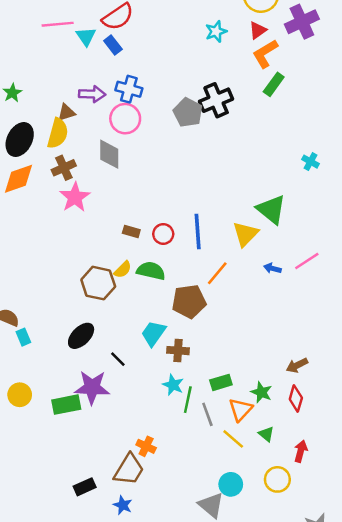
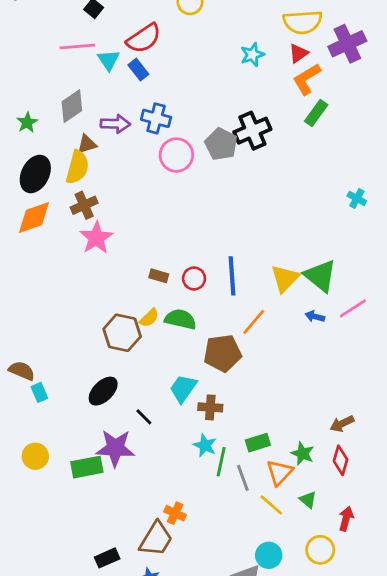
pink circle: (125, 119) -> (176, 155), moved
gray diamond: (109, 154) -> (72, 106), moved, turned 56
green triangle: (271, 209) -> (320, 276), moved

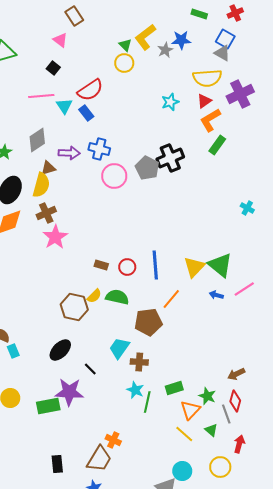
gray line: (243, 478) -> (226, 414), moved
black rectangle: (107, 558) -> (57, 464), moved, turned -72

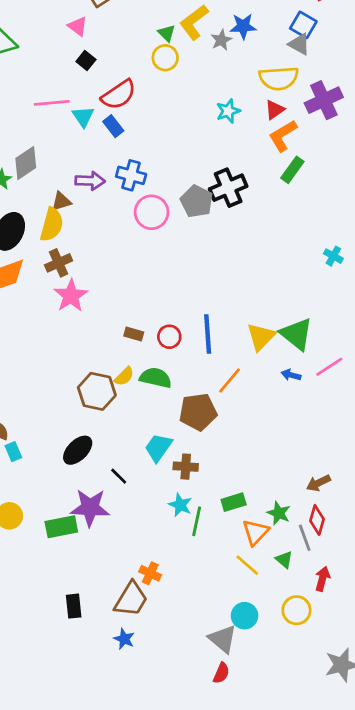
black square: (53, 68) -> (86, 60), moved
gray diamond: (37, 140) -> (26, 163), moved

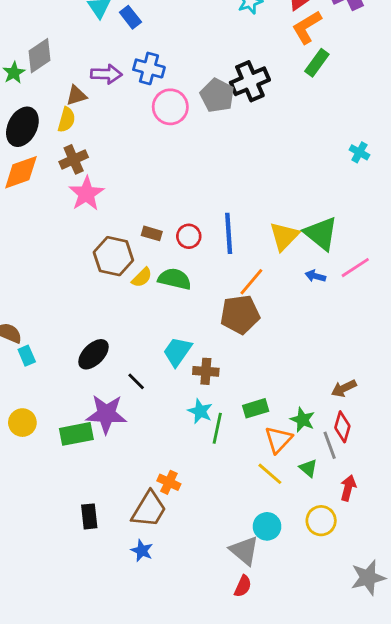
yellow semicircle: (52, 225) -> (66, 120), size x0.7
brown hexagon: (97, 391) -> (113, 256), moved
brown pentagon: (198, 412) -> (240, 314), moved

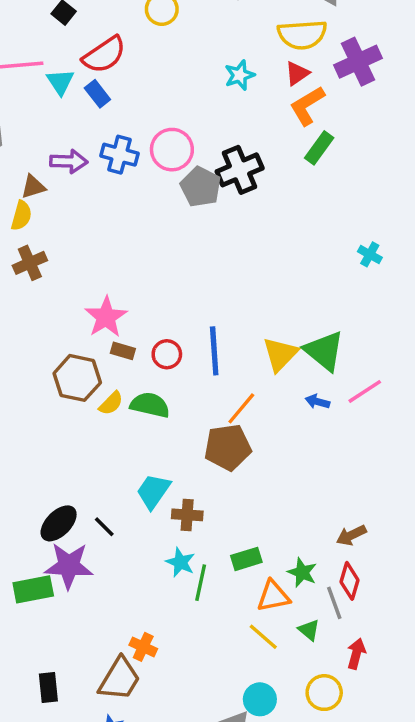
pink circle: (170, 107) -> (172, 150), moved
pink star: (86, 194) -> (106, 317), moved
black ellipse: (93, 354) -> (59, 523), moved
orange triangle: (278, 440) -> (273, 596), turned 36

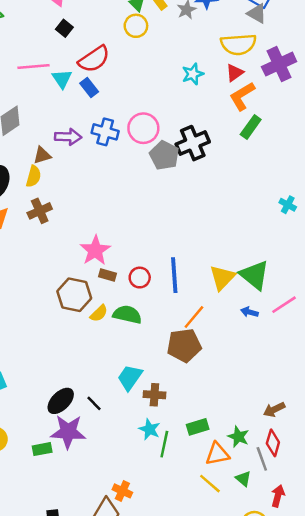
green rectangle: (33, 589) -> (42, 449), size x0.7

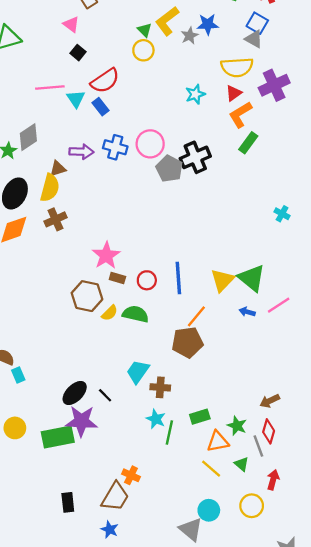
yellow semicircle: (34, 176) -> (50, 188), size x1.4
green rectangle: (42, 449) -> (58, 437), size x1.8

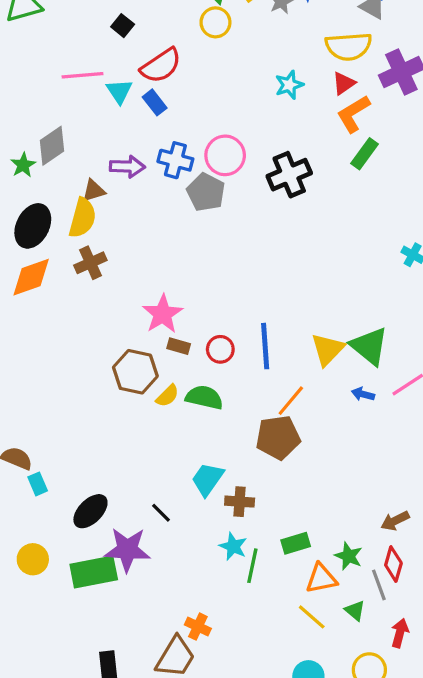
gray pentagon: (169, 169) -> (206, 192), moved
black ellipse: (75, 393) -> (90, 511), moved

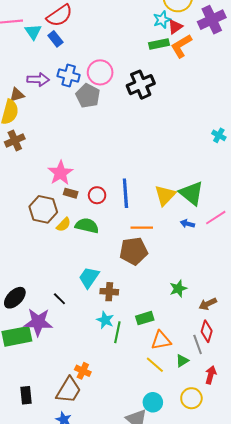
cyan star: (289, 85) -> (162, 20), moved
green rectangle: (365, 154) -> (159, 44), moved, turned 42
orange line: (291, 401) -> (142, 228), turned 50
green star: (349, 556) -> (178, 289), moved, turned 30
green triangle: (355, 611) -> (182, 361), turned 48

